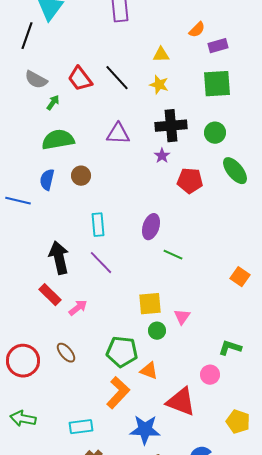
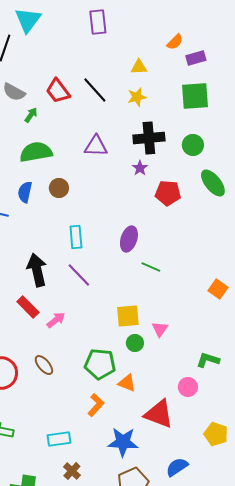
yellow star: (159, 85) -> (137, 97), turned -30
orange L-shape: (118, 393) -> (96, 405), size x0.7

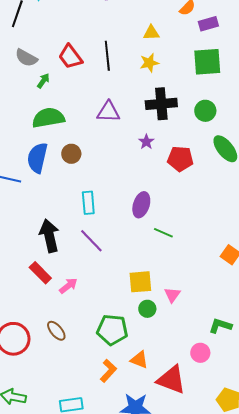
black line: (95, 90) -> (107, 56), turned 36
purple star: (140, 168) -> (146, 142), moved
blue semicircle: (25, 192) -> (37, 158), size x1.4
orange triangle: (127, 383) -> (139, 360), moved

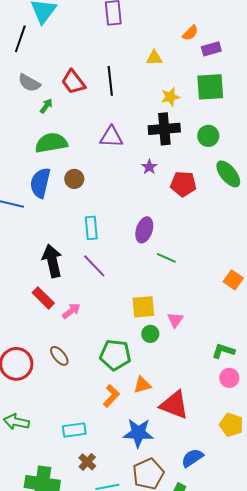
yellow star: (149, 63) -> (170, 97), moved
pink circle: (200, 353) -> (229, 378), moved
orange triangle: (139, 360) -> (142, 385), turned -36

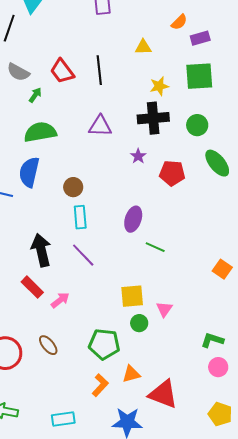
brown circle: (74, 179) -> (73, 187), moved

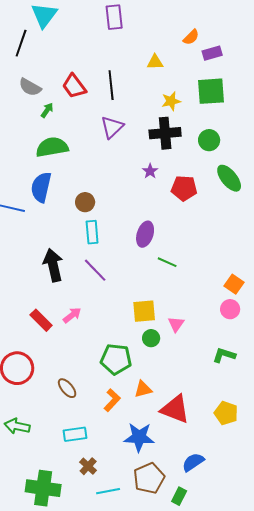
purple triangle: (100, 126) -> (112, 127), moved, turned -45
red rectangle: (32, 287) -> (41, 320), moved
brown ellipse: (48, 345) -> (67, 388), moved
pink circle: (218, 367) -> (230, 309), moved
yellow pentagon: (220, 414) -> (226, 413), moved

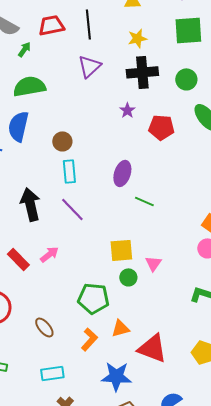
red trapezoid: (74, 86) -> (51, 25), turned 116
yellow star: (171, 101) -> (137, 38), moved

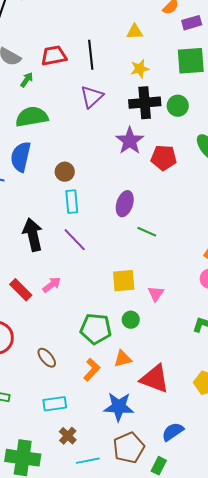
green circle: (186, 79) -> (178, 106), moved
purple star: (127, 110) -> (130, 141), size x1.8
green circle: (128, 277) -> (131, 320), moved

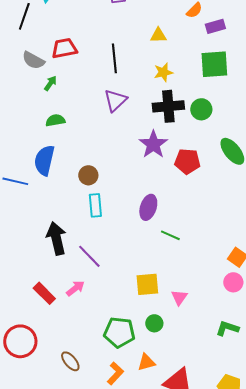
red trapezoid: (54, 56) -> (64, 48), moved
green semicircle: (32, 117) -> (55, 120), size x0.6
purple line: (75, 240) -> (89, 256), moved

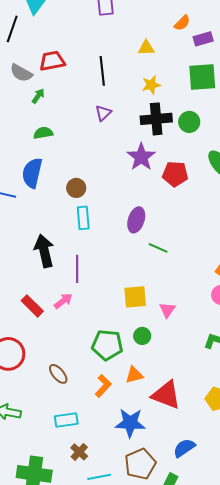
purple triangle: (115, 100) -> (103, 113), size x0.7
purple line: (89, 256) -> (77, 269), turned 44

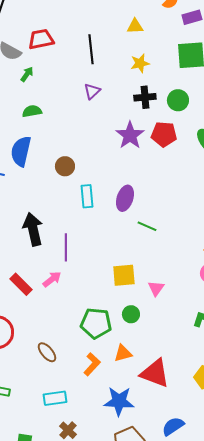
black cross: (156, 119) -> (145, 97), size x0.7
red pentagon: (175, 174) -> (164, 134), moved
cyan rectangle: (83, 218) -> (87, 196), moved

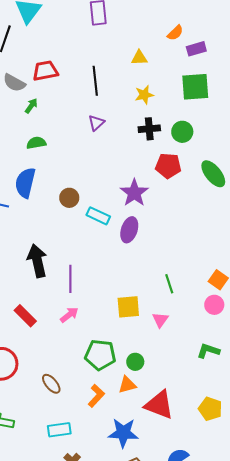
purple star: (130, 135) -> (134, 193), moved
cyan rectangle: (87, 196) -> (98, 216), moved, turned -60
green line: (147, 226) -> (169, 284), moved, turned 48
pink arrow: (52, 279) -> (69, 315), moved
green circle: (131, 314) -> (135, 362), moved

